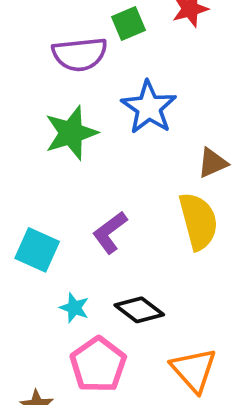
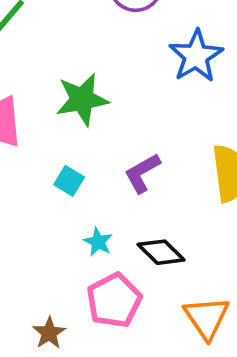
green star: (71, 133) -> (82, 99), moved
cyan square: (37, 250) -> (69, 181), size x0.7

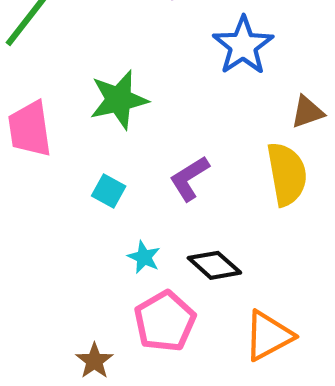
orange triangle: (207, 318) -> (268, 336), turned 39

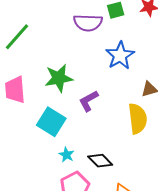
purple L-shape: (189, 178) -> (89, 101), moved
cyan square: (109, 191) -> (51, 122), size x1.8

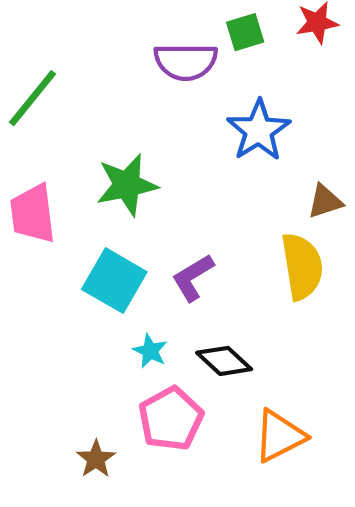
purple L-shape: (89, 101) -> (193, 278), moved

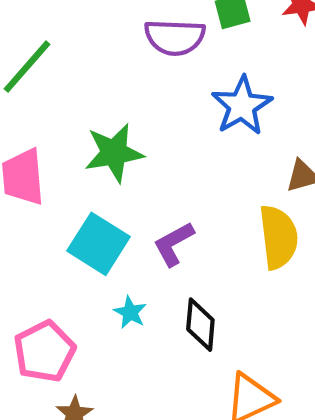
black diamond: (224, 361) -> (200, 325), turned 50
pink pentagon: (171, 419) -> (44, 351), moved

